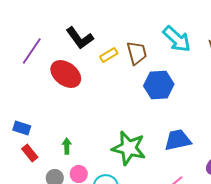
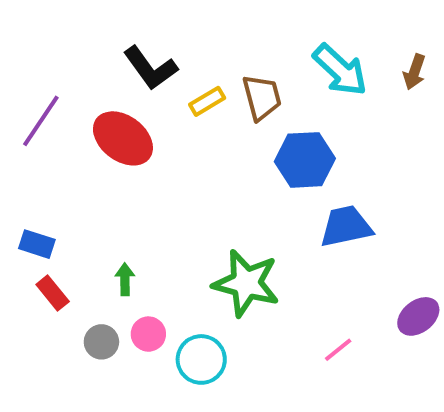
purple line: (32, 51) -> (41, 121), moved
blue trapezoid: (178, 140) -> (346, 226), moved

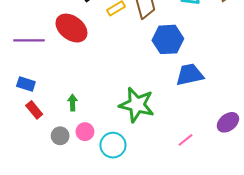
purple line: (41, 121) -> (29, 40), moved, turned 56

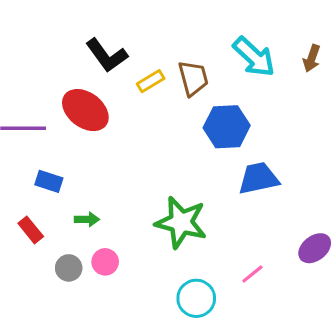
blue rectangle: (26, 84) -> (49, 181), moved
green arrow: (73, 103) -> (87, 219), turned 91
cyan circle: (113, 145) -> (196, 298), moved

